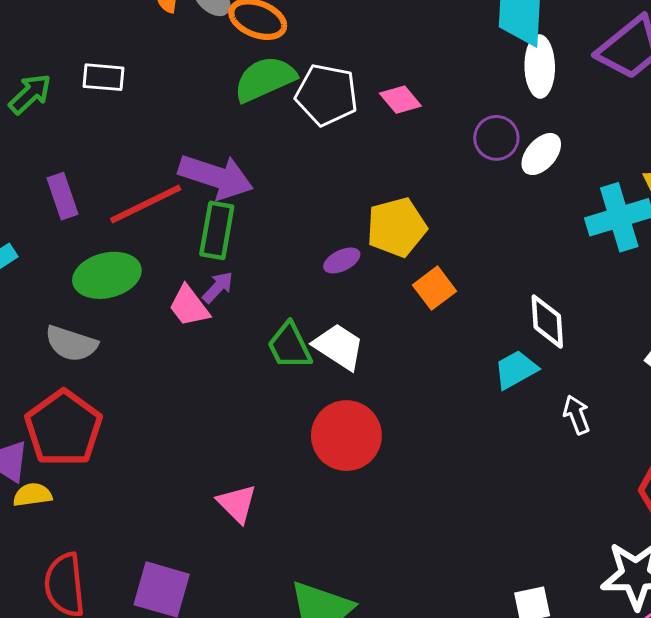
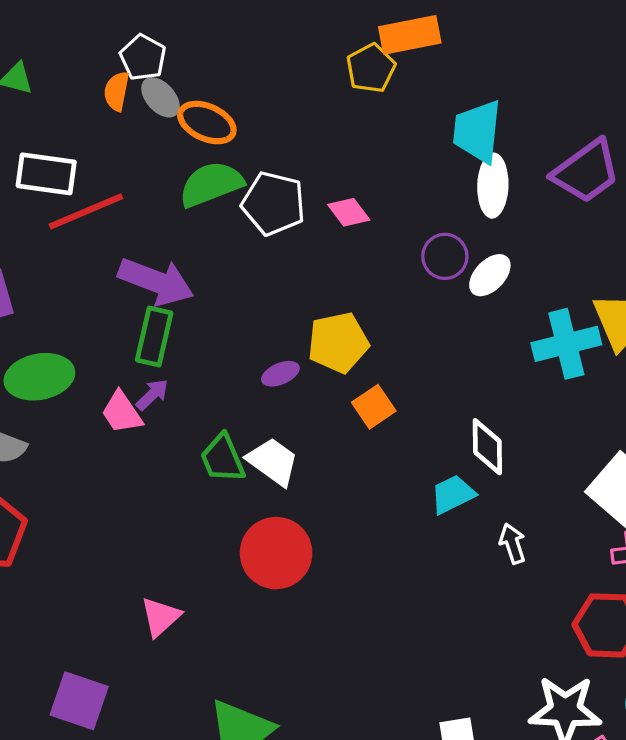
white rectangle: (103, 77) -> (46, 174), size x1.4
red line: (146, 204) -> (86, 211), moved
pink triangle: (237, 504) -> (161, 617), turned 30

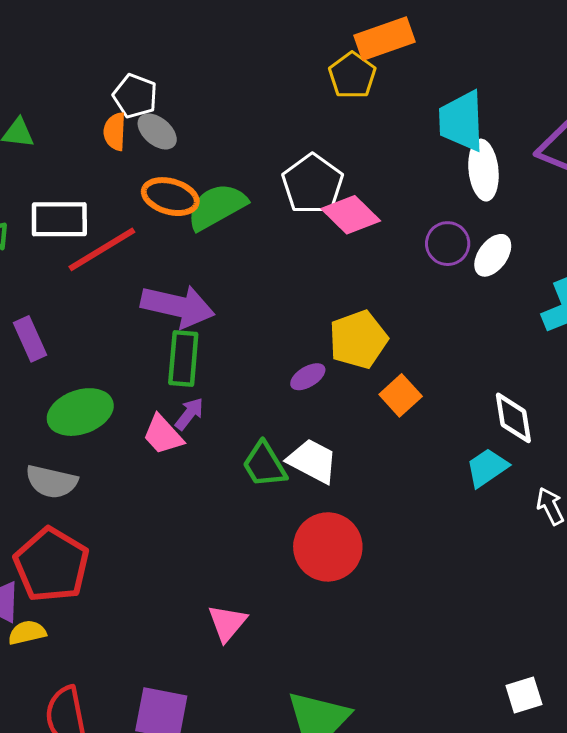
orange ellipse: (207, 123) -> (170, 197), moved
white pentagon: (273, 203) -> (313, 184), moved, turned 30
pink diamond: (349, 212) -> (351, 215), size x1.4

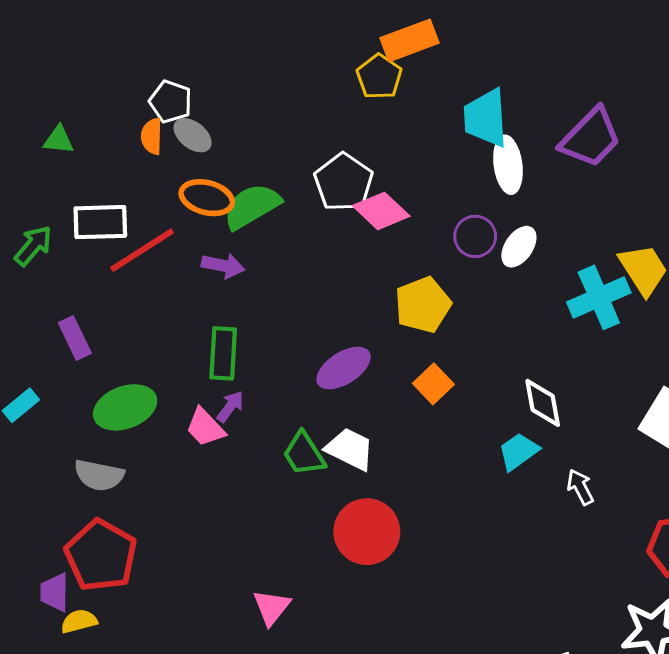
purple arrow: (178, 306) -> (223, 266), moved, size x0.6
yellow pentagon: (358, 339) -> (423, 305), moved
purple ellipse: (308, 377) -> (344, 368), size x1.6

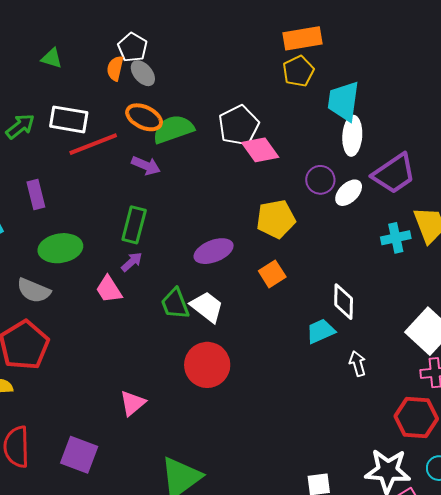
yellow pentagon: (379, 77) -> (298, 71), moved
purple trapezoid: (591, 138) -> (394, 174), moved
cyan cross: (599, 297) -> (396, 238), size x0.7
pink trapezoid: (205, 427) -> (109, 289), moved

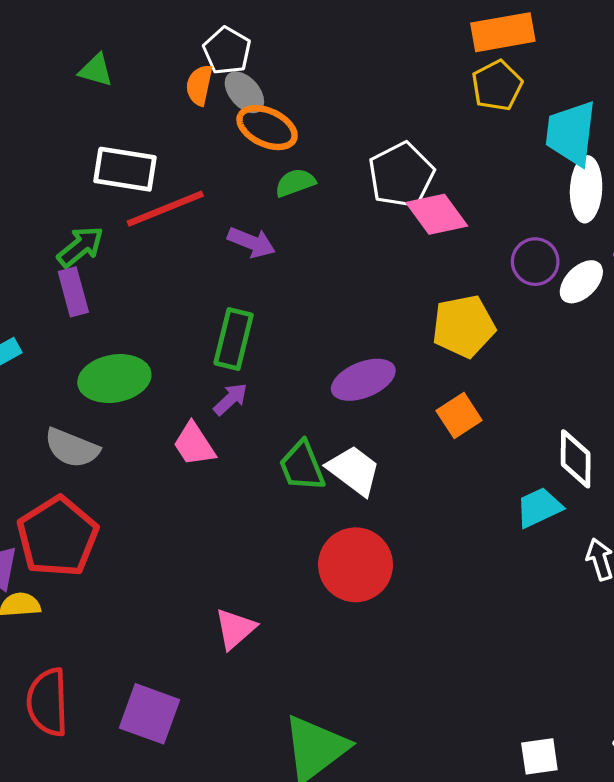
orange ellipse: (144, 117) -> (267, 128), moved
green arrow: (20, 126) -> (80, 247), moved
green semicircle: (173, 129) -> (295, 183), size x0.6

